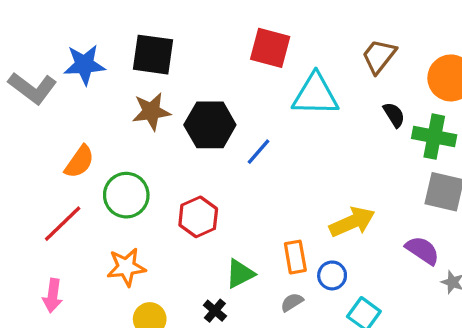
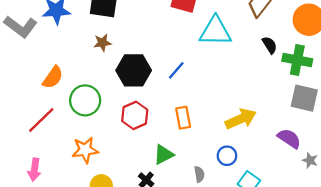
brown star: (151, 111) -> (102, 43), size x0.7
black hexagon: (210, 125) -> (134, 70), moved
orange rectangle: (295, 257) -> (183, 118), moved
gray semicircle: (292, 302) -> (199, 174), turned 112

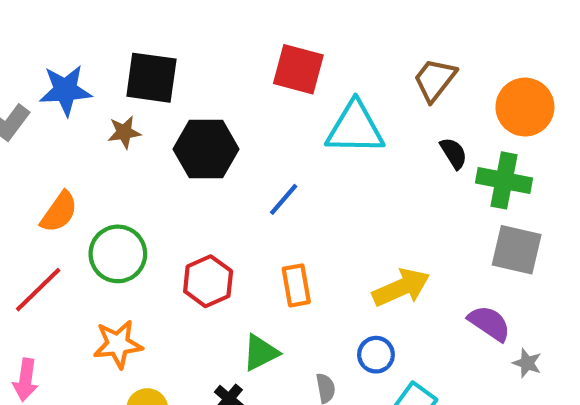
brown star: (102, 43) -> (124, 132), moved
black hexagon: (134, 70) -> (206, 149), moved

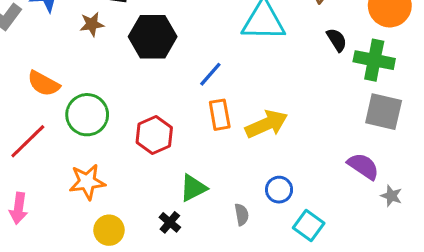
orange semicircle: (59, 212) -> (43, 84), turned 84
orange rectangle: (296, 285) -> (220, 115), moved
yellow arrow: (401, 288) -> (267, 124), moved

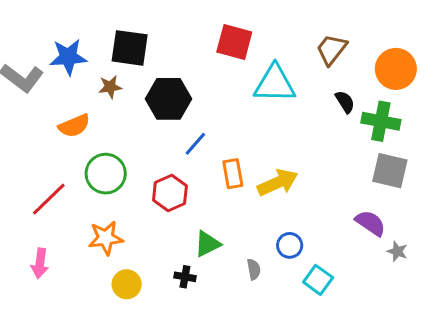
blue line: (210, 74) -> (195, 144), moved
orange semicircle: (43, 84) -> (74, 126), moved, turned -52
black cross: (170, 222) -> (185, 277), turned -30

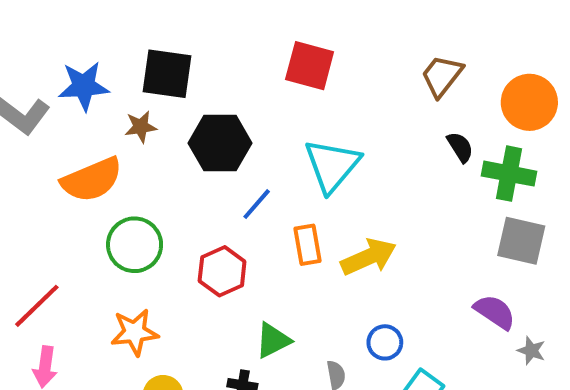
cyan triangle: (275, 84) -> (332, 165), moved, turned -51
orange semicircle: (74, 126) -> (92, 180), size x1.4
red line: (49, 199) -> (37, 306), moved

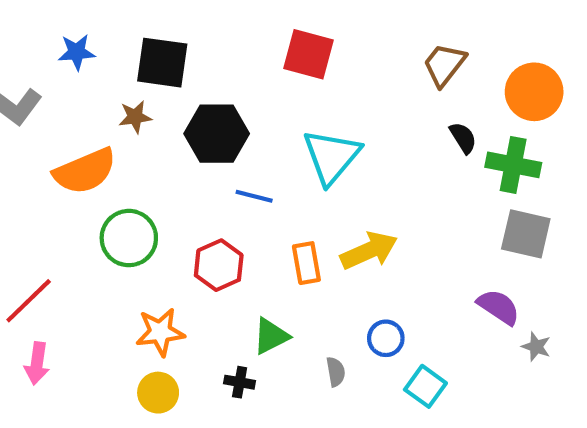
blue star: (84, 86) -> (77, 52), moved, size x0.7
blue line: (257, 204) -> (254, 196), turned 63
orange rectangle: (308, 245) -> (306, 263), moved
orange star: (135, 332) -> (160, 332), moved

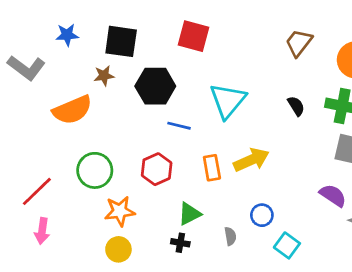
red square: (308, 54) -> (193, 36), moved
black semicircle: (463, 138) -> (296, 106), moved
green circle: (129, 238) -> (95, 170), moved
black cross: (240, 382) -> (180, 243), moved

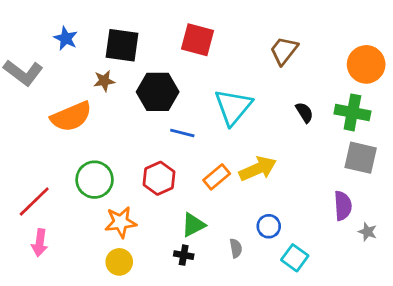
blue star: (67, 35) -> (66, 38), turned 30
brown trapezoid: (299, 43) -> (284, 51), moved
orange rectangle: (212, 168) -> (217, 177), turned 60
purple semicircle: (333, 195) -> (343, 206), turned 52

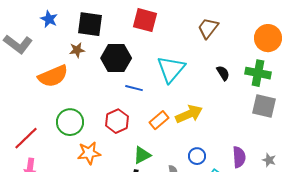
purple semicircle: (343, 206) -> (239, 157), moved

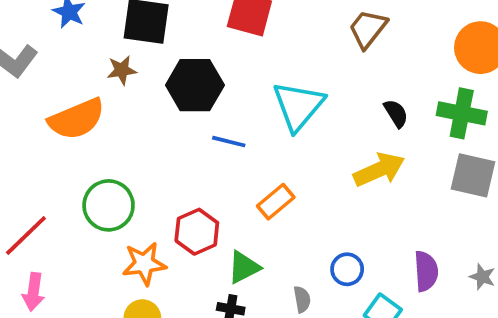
yellow arrow: (189, 114) -> (379, 170), moved
red hexagon: (117, 121) -> (197, 232), moved

